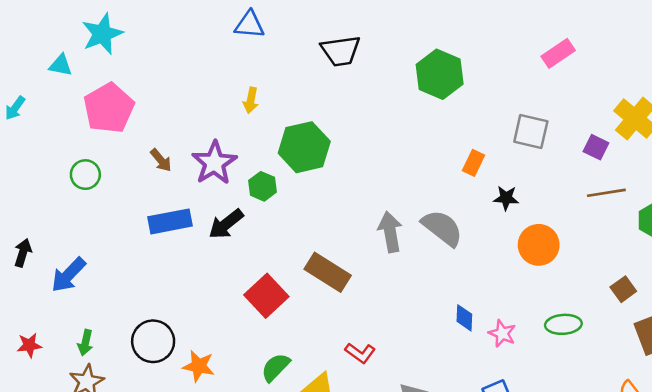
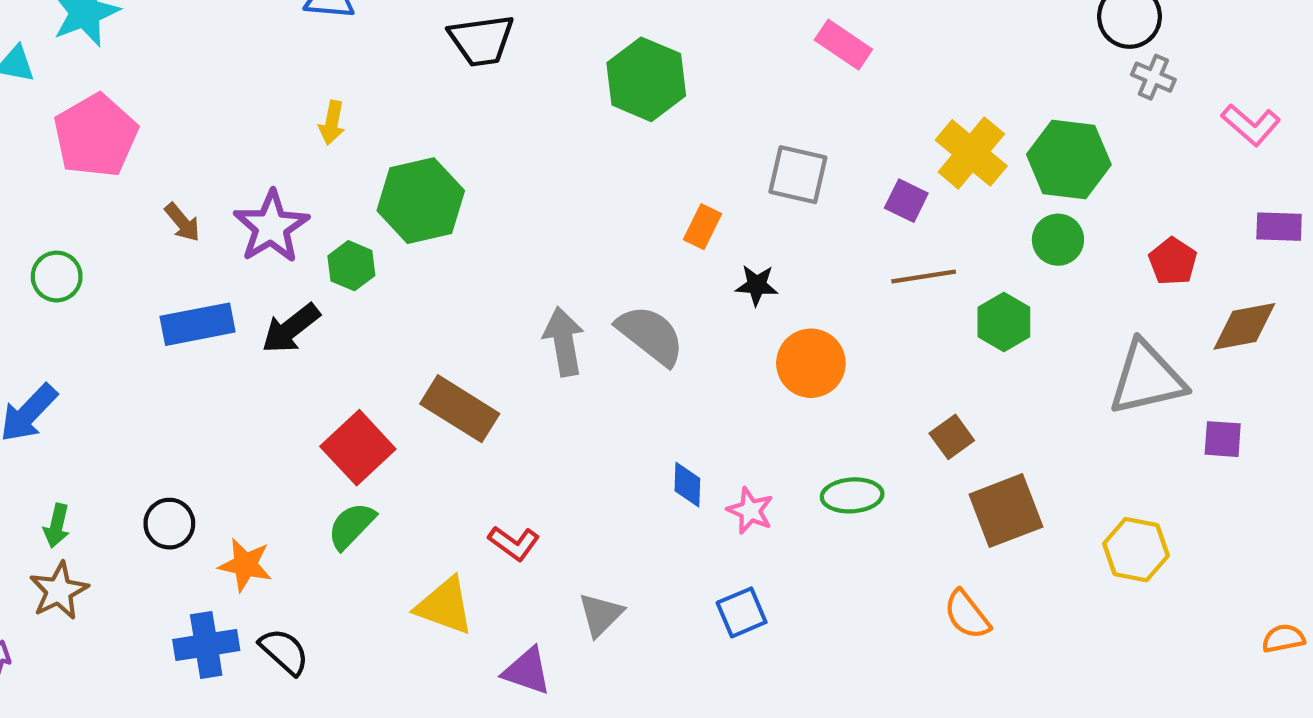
pink rectangle: (558, 53) -> (843, 45), turned 68
green circle: (85, 175) -> (57, 277), moved
black circle: (153, 341) -> (169, 524), size x0.7
green semicircle: (276, 367) -> (351, 526), moved

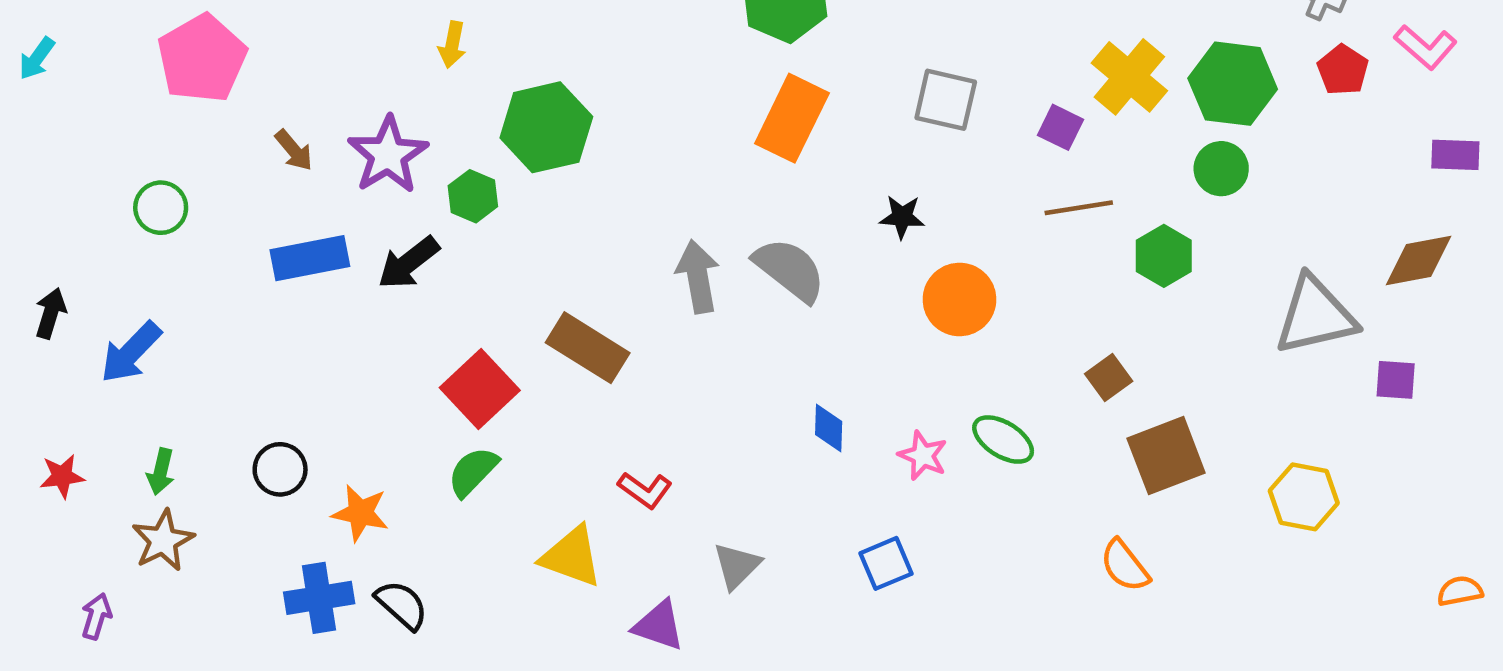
orange rectangle: (703, 227) -> (792, 118), moved, size x1.8
red pentagon: (1173, 261) -> (1343, 70), moved
green ellipse: (852, 495) -> (1003, 440), turned 36
pink star: (750, 511) -> (923, 456), moved

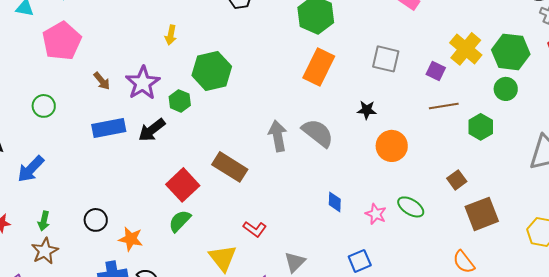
yellow triangle: (572, 557) -> (223, 258), turned 32

